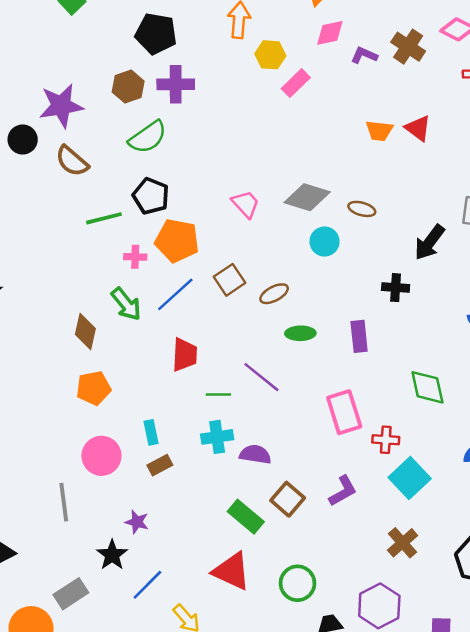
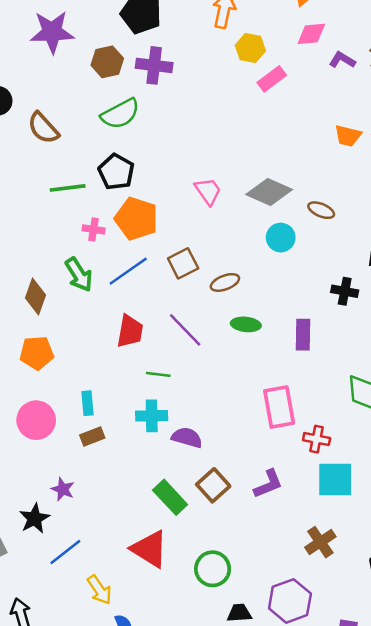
purple star: (61, 106) -> (52, 32), moved
purple line: (261, 377) -> (185, 330), moved
cyan square: (410, 478) -> (335, 479), turned 36

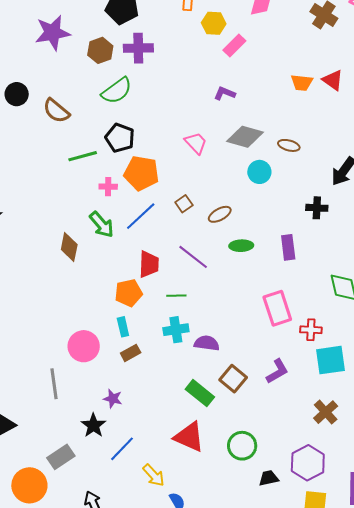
purple L-shape: (342, 60) -> (225, 93), moved
brown square: (183, 263) -> (184, 204), size x0.7
orange pentagon: (37, 353) -> (128, 293), moved

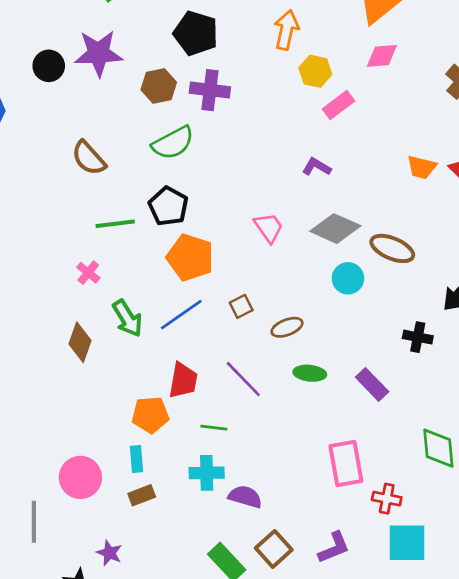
black circle: (17, 94) -> (49, 66), moved
brown ellipse: (289, 145) -> (392, 248), size x1.5
pink cross: (108, 187) -> (88, 273), moved, turned 30
purple rectangle: (288, 247) -> (372, 384), turned -45

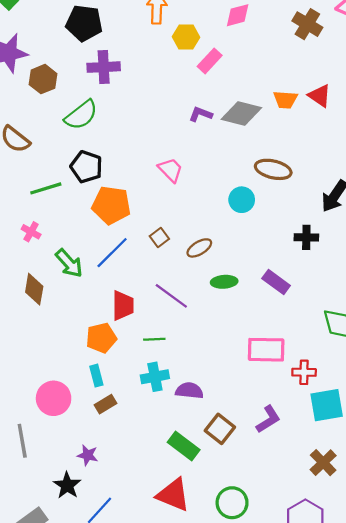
brown hexagon: (159, 86) -> (43, 79), moved
gray diamond: (335, 229) -> (241, 114), moved
pink rectangle: (346, 464) -> (266, 350), turned -69

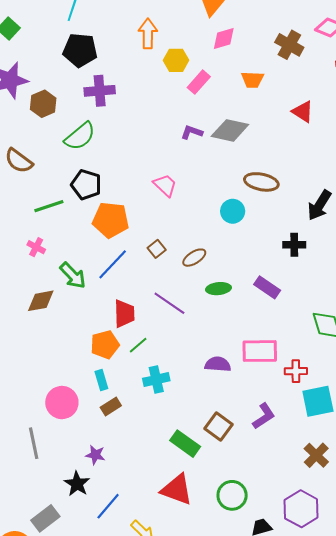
orange trapezoid: (285, 100) -> (253, 80), moved
brown diamond: (34, 289) -> (41, 301), turned 72
green line: (154, 339) -> (138, 345), moved, turned -36
purple semicircle: (189, 391) -> (218, 364), moved

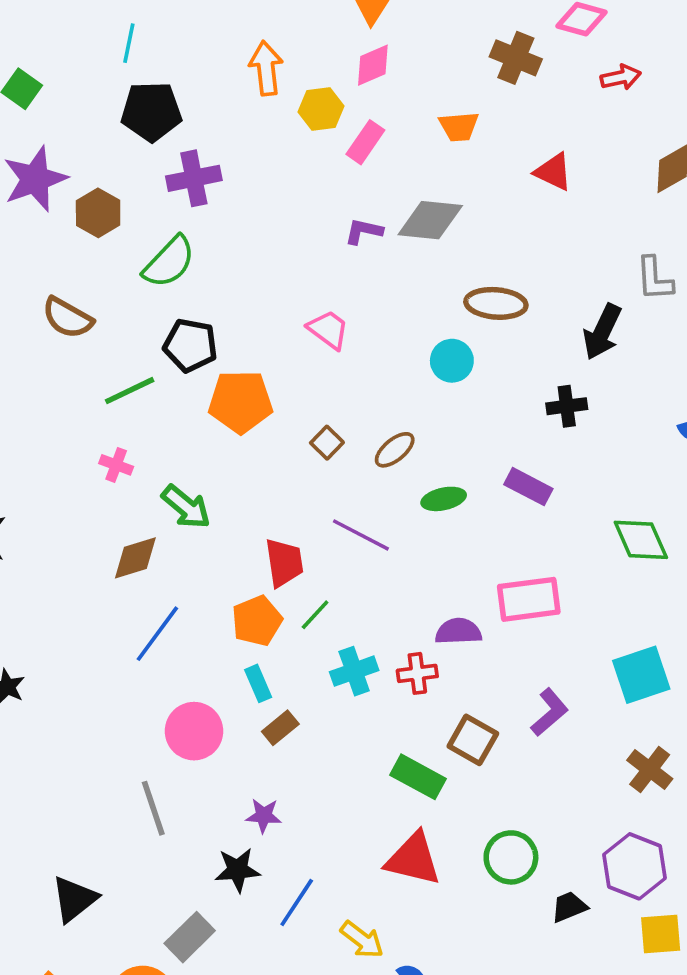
pink diamond: (224, 38) -> (373, 65), moved
blue line: (113, 264) -> (157, 634), moved
red cross: (296, 371) -> (417, 673), moved
black star: (77, 484) -> (238, 870), turned -30

